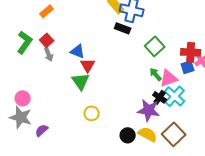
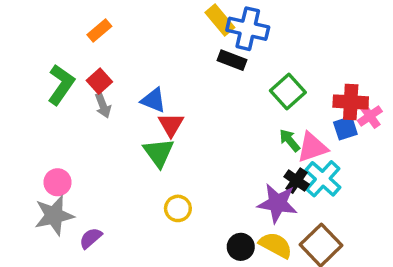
gray star: (21, 117) -> (54, 215), turned -30

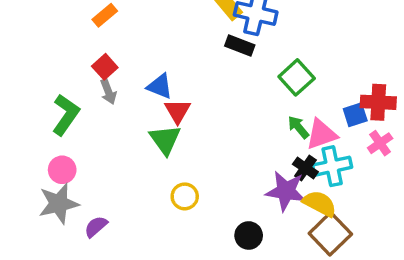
green L-shape: (61, 85) -> (66, 115), moved
red cross: (351, 102) -> (378, 102), moved
pink cross: (370, 116) -> (380, 143), moved
cyan cross: (323, 179) -> (332, 166), turned 36
yellow semicircle: (276, 245) -> (320, 204), moved

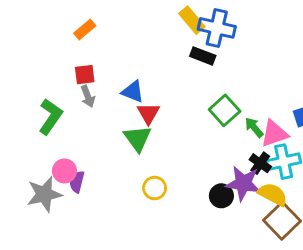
red square: (105, 67) -> (85, 75), turned 35
green square: (297, 77) -> (225, 110), moved
pink circle: (62, 170) -> (64, 171), moved
purple semicircle: (96, 227) -> (77, 182), moved, turned -35
black circle: (249, 235) -> (221, 196), moved

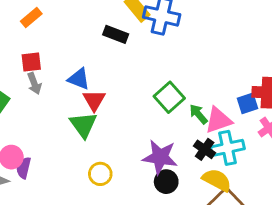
black rectangle: (203, 56) -> (116, 34), moved
purple star: (243, 183) -> (160, 157), moved

